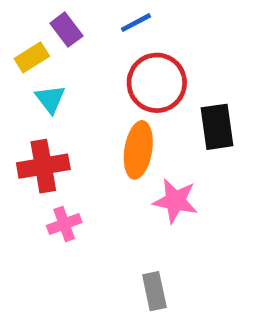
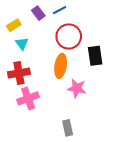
purple rectangle: (66, 30) -> (38, 13), moved
pink cross: (64, 224) -> (28, 98), size x1.5

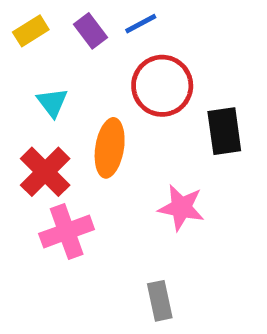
yellow rectangle: (14, 25) -> (31, 31), moved
orange ellipse: (61, 66) -> (110, 148), moved
red cross: (19, 73) -> (45, 172), turned -35

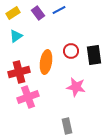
red circle: (162, 86) -> (71, 51), moved, size x0.6
cyan triangle: (52, 102) -> (16, 36), moved, turned 32
red cross: (45, 172) -> (19, 72), turned 30

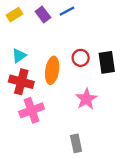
cyan triangle: (16, 36) -> (19, 56), moved
red cross: (19, 72) -> (21, 82), turned 30
pink star: (76, 87) -> (86, 99), turned 30

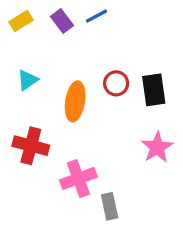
red cross: (21, 82) -> (31, 146), moved
pink star: (86, 99) -> (157, 147), moved
pink cross: (32, 110) -> (78, 178), moved

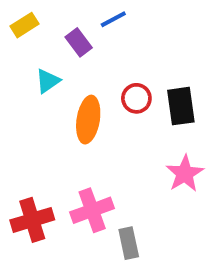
purple rectangle: (62, 21) -> (79, 42), moved
cyan triangle: (28, 80) -> (48, 81), moved
red cross: (31, 146) -> (32, 220), moved, turned -32

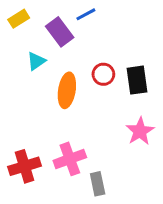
purple rectangle: (79, 42) -> (60, 32), size x1.4

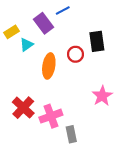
yellow rectangle: (19, 19) -> (11, 32), moved
black rectangle: (137, 80) -> (97, 41), moved
red cross: (25, 166) -> (23, 108), moved, turned -30

